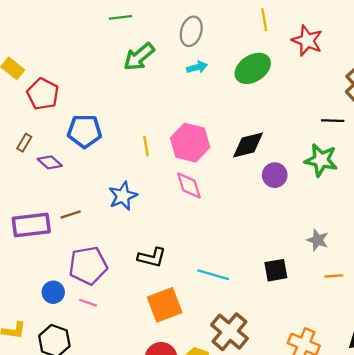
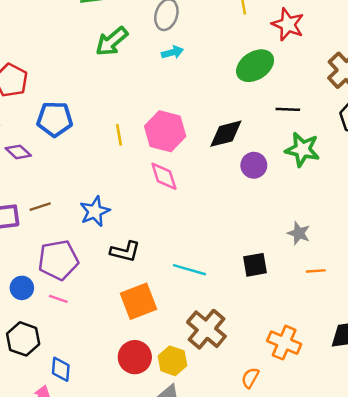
green ellipse: (253, 68) -> (255, 66), moved
black line: (333, 121) -> (288, 109), moved
blue star: (123, 196) -> (95, 211), moved

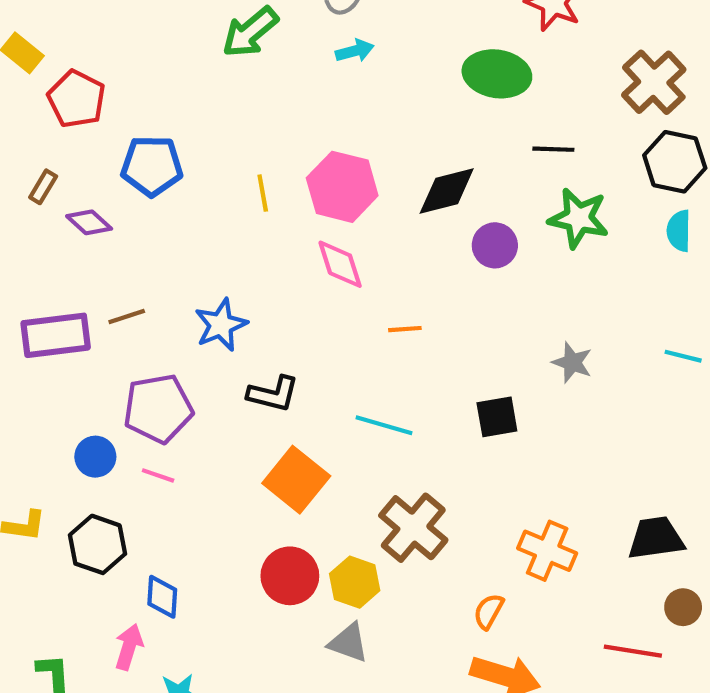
green ellipse: (255, 66) -> (497, 74), turned 42
orange line: (316, 271) -> (405, 329), moved
orange square: (138, 301) -> (296, 480), turned -30

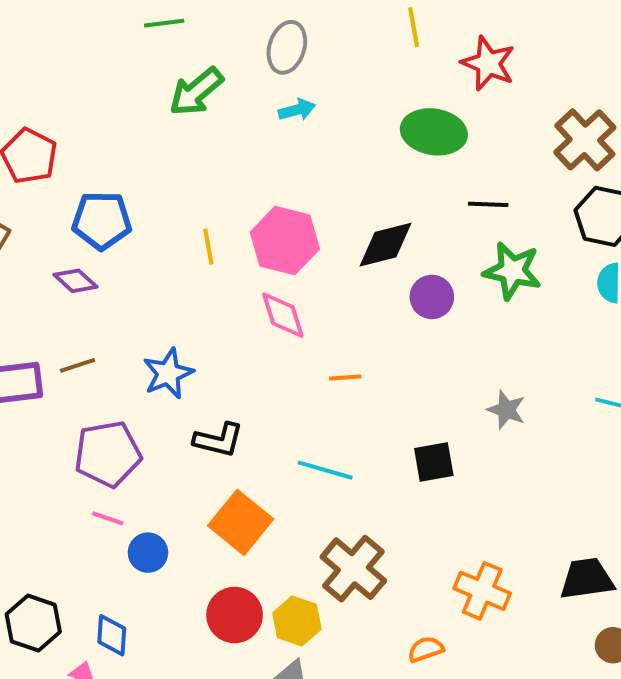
purple diamond: (89, 222) -> (76, 281), moved
blue circle: (95, 457) -> (148, 553), moved
black hexagon: (97, 544) -> (33, 623), moved
orange semicircle: (489, 611) -> (426, 649), turned 42

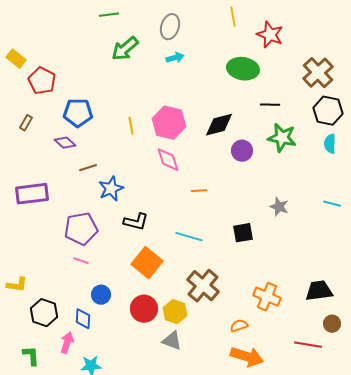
brown line: (78, 365) -> (88, 168), moved
blue circle: (148, 553) -> (101, 295), moved

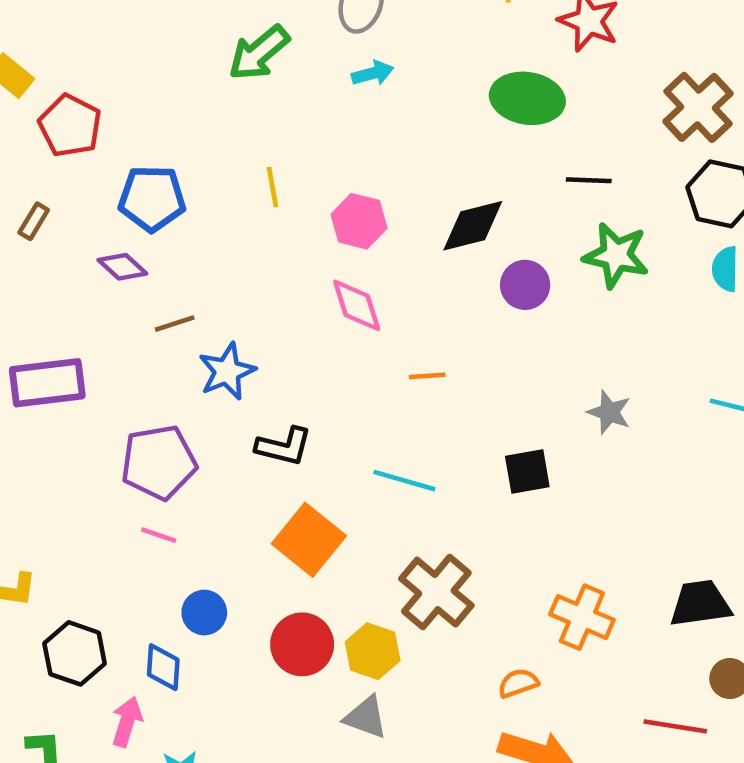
pink hexagon: (169, 123) -> (359, 221), size x0.7
yellow line: (131, 126) -> (273, 187), moved

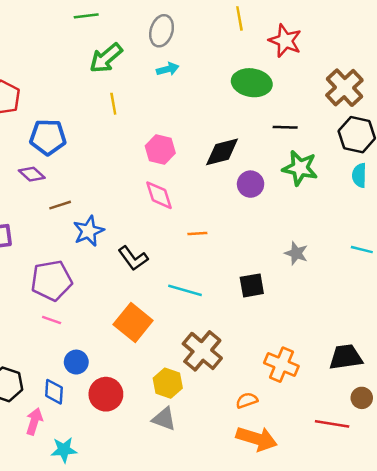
yellow line: (273, 187) -> (113, 104), moved
black L-shape: (284, 446) -> (133, 258), moved, turned 40
red circle: (302, 644) -> (106, 394), moved

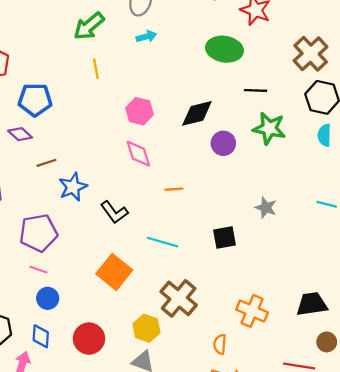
blue circle: (76, 362) -> (48, 298), moved
orange semicircle: (247, 400) -> (220, 344), turned -66

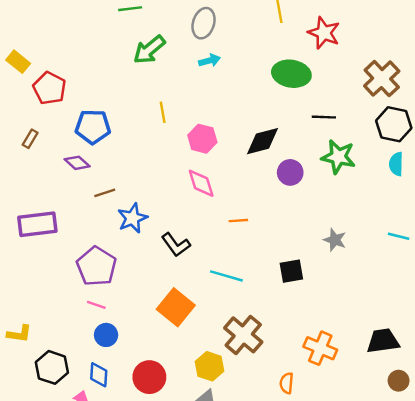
yellow line: (96, 69) -> (163, 112), moved
purple pentagon: (38, 233) -> (96, 266), turned -30

